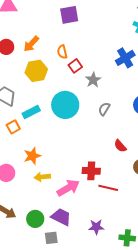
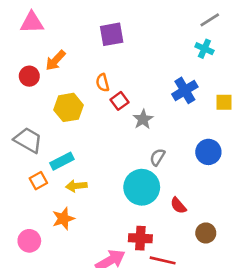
orange arrow: (31, 44) -> (55, 60), moved
cyan circle: (65, 105) -> (142, 187), moved
yellow arrow: (42, 177) -> (76, 186), moved

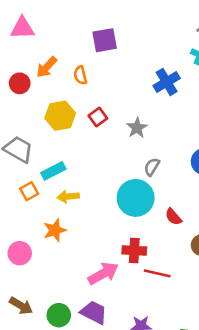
orange semicircle: (102, 83) -> (80, 75), moved
blue cross: (185, 90) -> (167, 82), moved
red square: (119, 101) -> (98, 117), moved

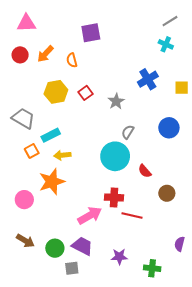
blue cross: (167, 82) -> (148, 79), moved
red circle: (20, 83) -> (20, 55), moved
orange star: (55, 230) -> (52, 182), size x1.4

